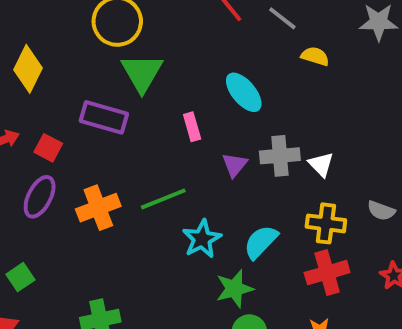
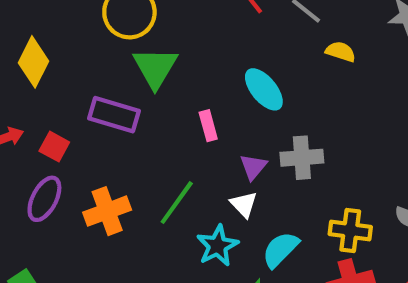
white triangle: (321, 164) -> (244, 204), moved
green line: (163, 199) -> (177, 203), turned -33

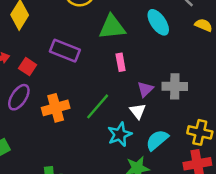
green triangle: (155, 67) -> (112, 27), moved, turned 48
cyan ellipse: (264, 89) -> (158, 22), moved

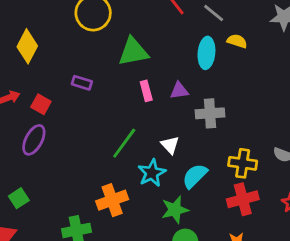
cyan ellipse: (158, 22) -> (206, 53), moved, turned 44
purple rectangle: (65, 51) -> (82, 83), size x0.6
purple triangle: (145, 89) -> (179, 91), moved, turned 42
orange cross: (56, 108) -> (112, 200), moved

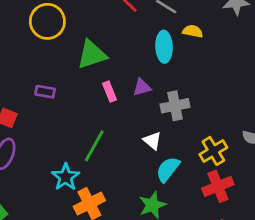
white triangle: (170, 145) -> (152, 141), moved
yellow cross: (243, 163) -> (213, 151), turned -32
cyan star: (152, 173) -> (66, 177), moved

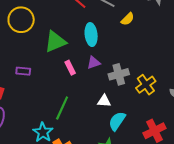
yellow semicircle: (193, 31) -> (128, 19), turned 128
cyan ellipse: (164, 47) -> (91, 35), moved
white triangle: (152, 141) -> (104, 101), turned -32
yellow cross: (213, 151) -> (146, 85), moved

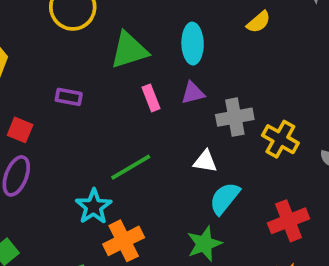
yellow cross: (146, 85) -> (280, 139), turned -30
green line: (62, 108) -> (131, 167), turned 30

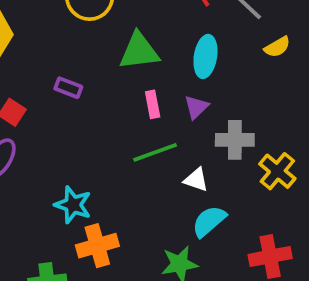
purple triangle: (193, 93) -> (196, 107), turned -40
green line: (131, 167) -> (155, 152), moved
cyan star: (94, 207) -> (73, 205), turned -30

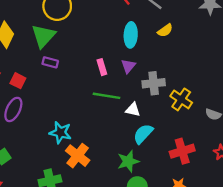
yellow semicircle: (277, 47) -> (165, 30), moved
green triangle: (139, 51) -> (43, 36), moved, turned -35
green line: (155, 152) -> (106, 96), turned 35
orange cross: (97, 246) -> (78, 156), turned -30

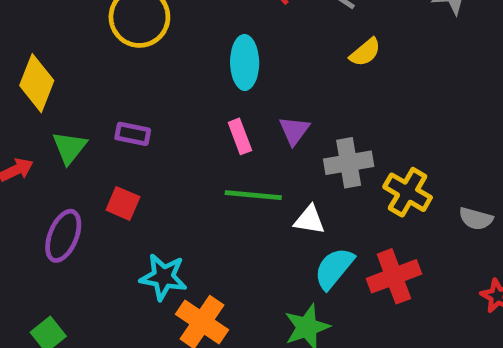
cyan ellipse: (131, 35) -> (245, 62), moved
green triangle: (43, 36) -> (69, 147), moved, size x0.7
red square: (18, 81) -> (123, 203), moved
red cross: (182, 151) -> (394, 276), moved

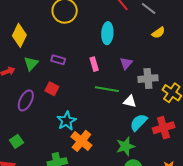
pink rectangle: (240, 136) -> (94, 64), moved
cyan star: (163, 277) -> (67, 121), turned 30

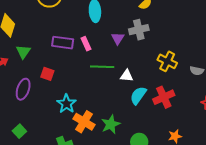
purple rectangle: (58, 60) -> (63, 43), moved, size x1.5
gray cross: (148, 79) -> (139, 30), moved
green star: (125, 146) -> (111, 124), moved

